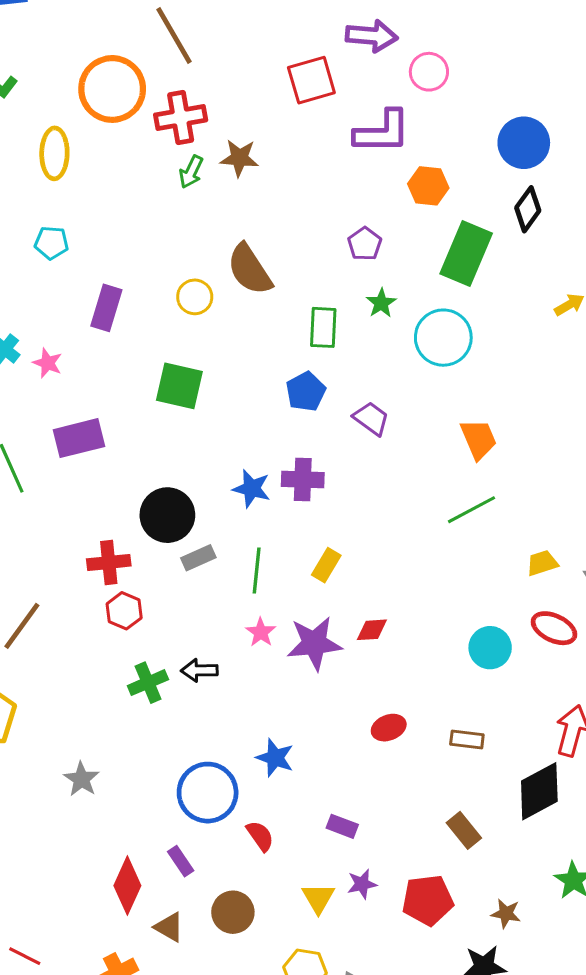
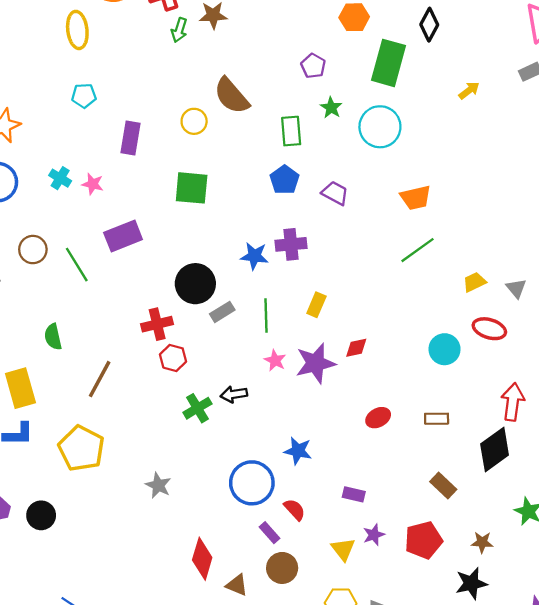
orange trapezoid: (478, 439) -> (416, 198), turned 108
purple rectangle: (181, 861) -> (269, 533), moved

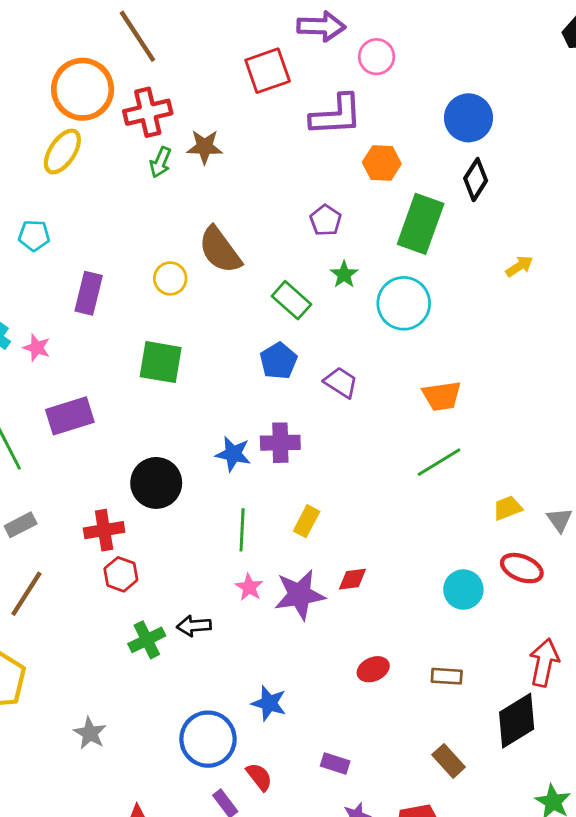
yellow ellipse: (77, 30) -> (62, 152), moved, turned 36
green rectangle: (291, 131) -> (291, 300), turned -48
gray rectangle: (222, 312) -> (21, 525), moved

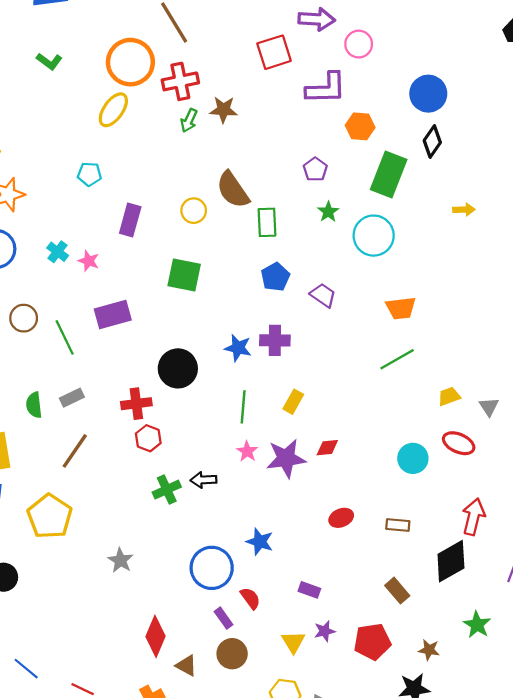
yellow arrow: (519, 266) -> (464, 210), turned 30
green rectangle: (291, 300) -> (267, 222), moved, turned 44

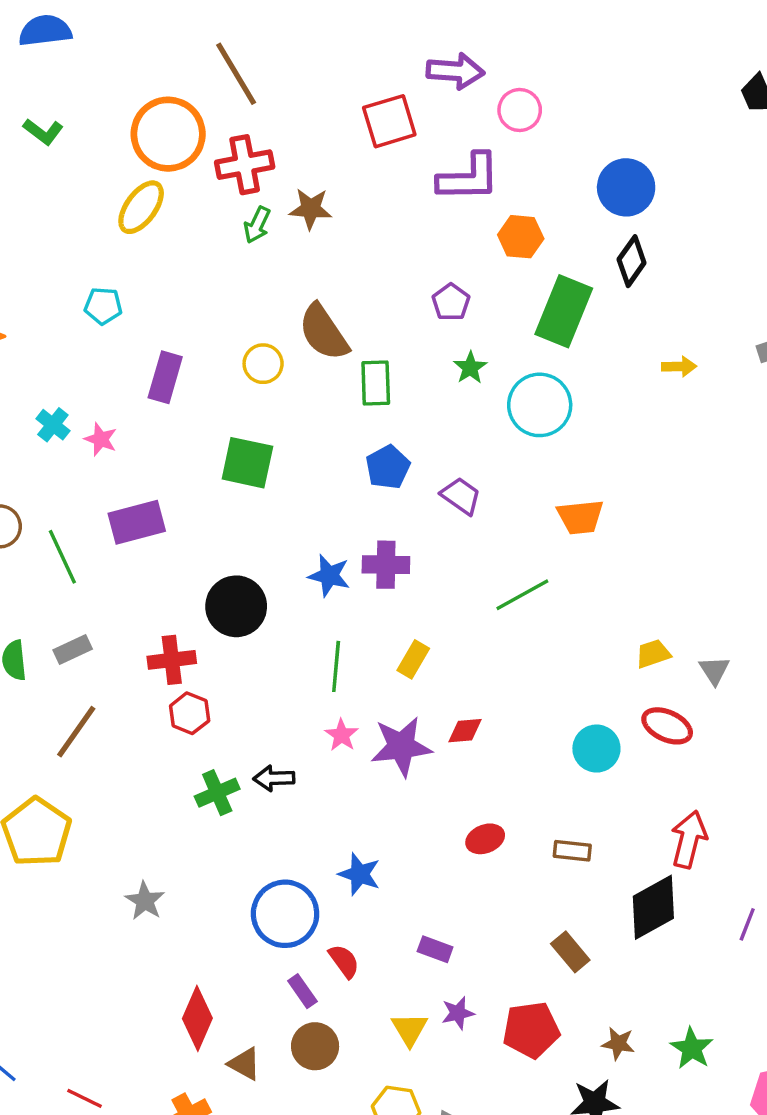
green line: (397, 359) -> (522, 595), moved
green star: (477, 625) -> (692, 1048), moved

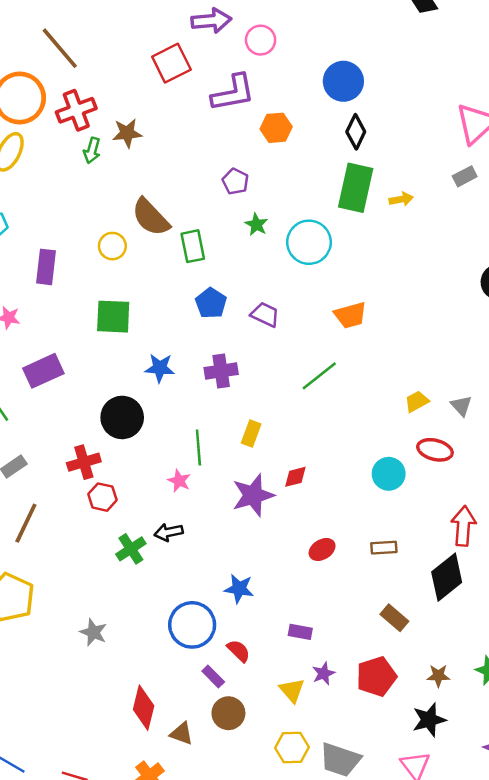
green rectangle: (564, 311) -> (356, 188), moved
blue star: (329, 576) -> (160, 368), moved
pink star: (342, 735) -> (179, 481), moved

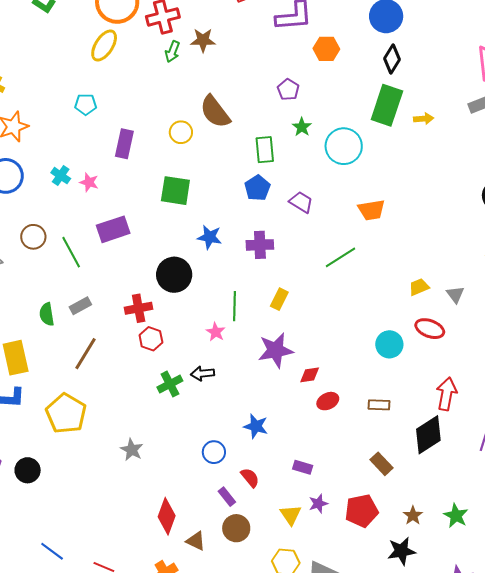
green rectangle: (193, 246) -> (265, 150), moved
red diamond: (295, 477) -> (310, 375), moved
blue circle: (192, 625) -> (214, 452), size x0.6
brown star: (438, 676) -> (413, 515), turned 30

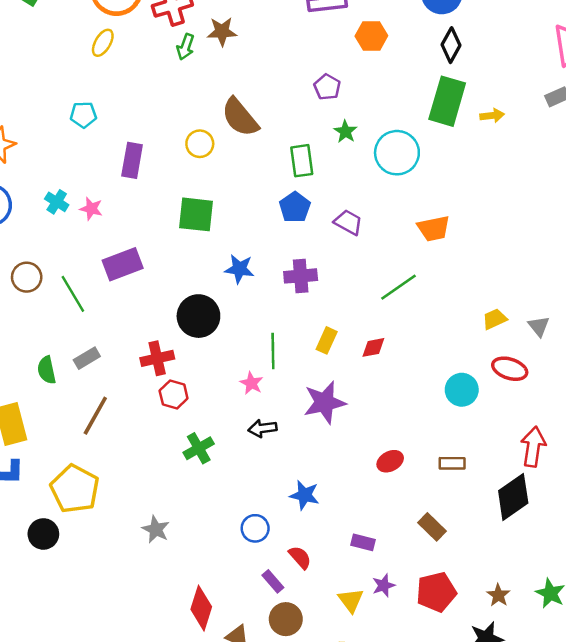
yellow ellipse: (104, 46) -> (103, 43), size x0.7
black arrow: (202, 374) -> (262, 428), moved
red diamond: (310, 375) -> (373, 347), moved
brown rectangle: (382, 464) -> (432, 527), moved
black circle: (28, 470) -> (43, 534), moved

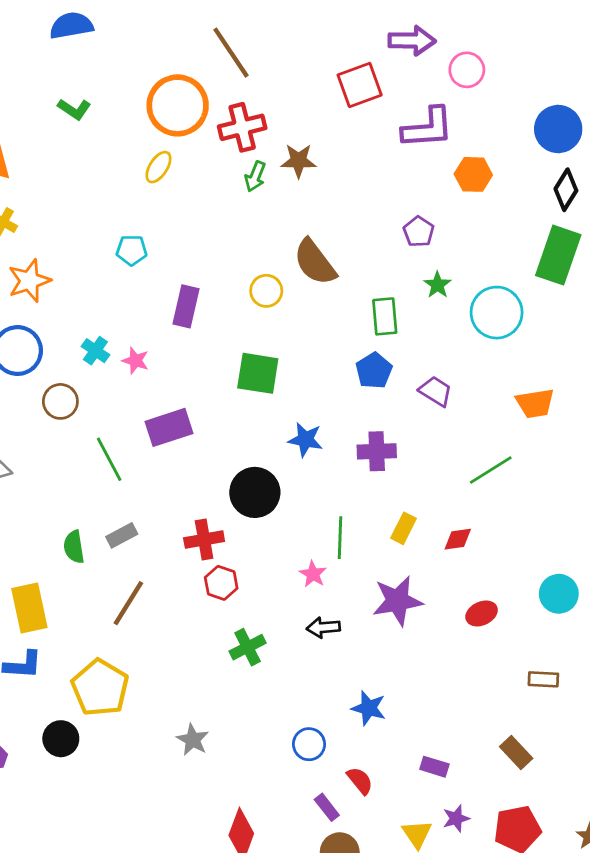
brown circle: (27, 277) -> (60, 401), moved
red ellipse: (390, 461) -> (482, 613), moved

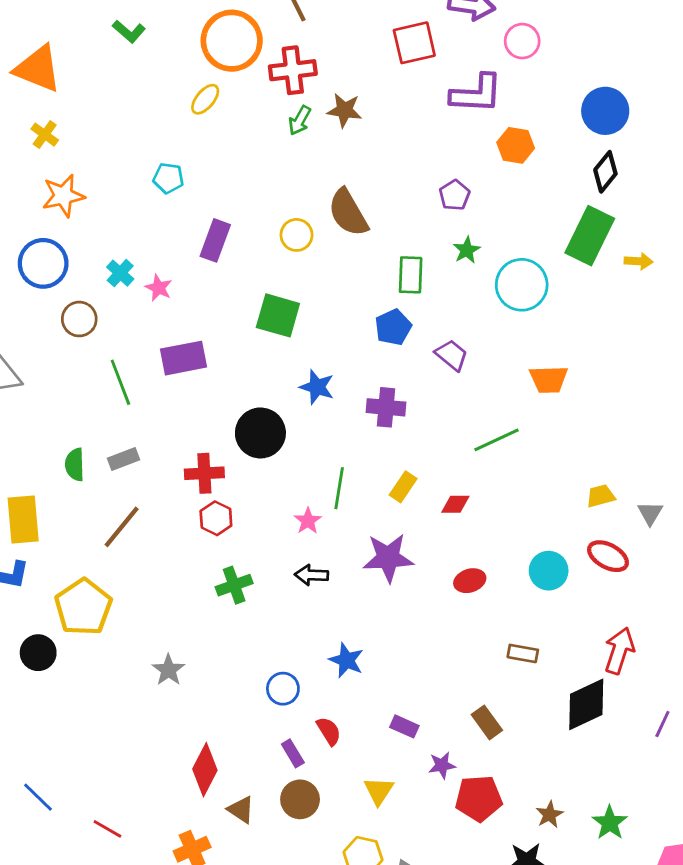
purple star: (456, 818) -> (442, 765), moved

